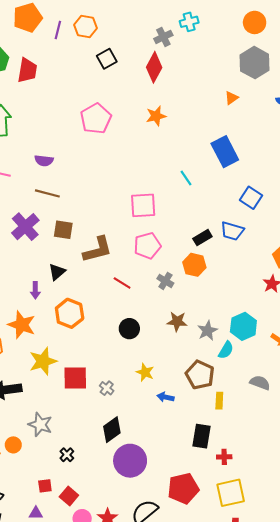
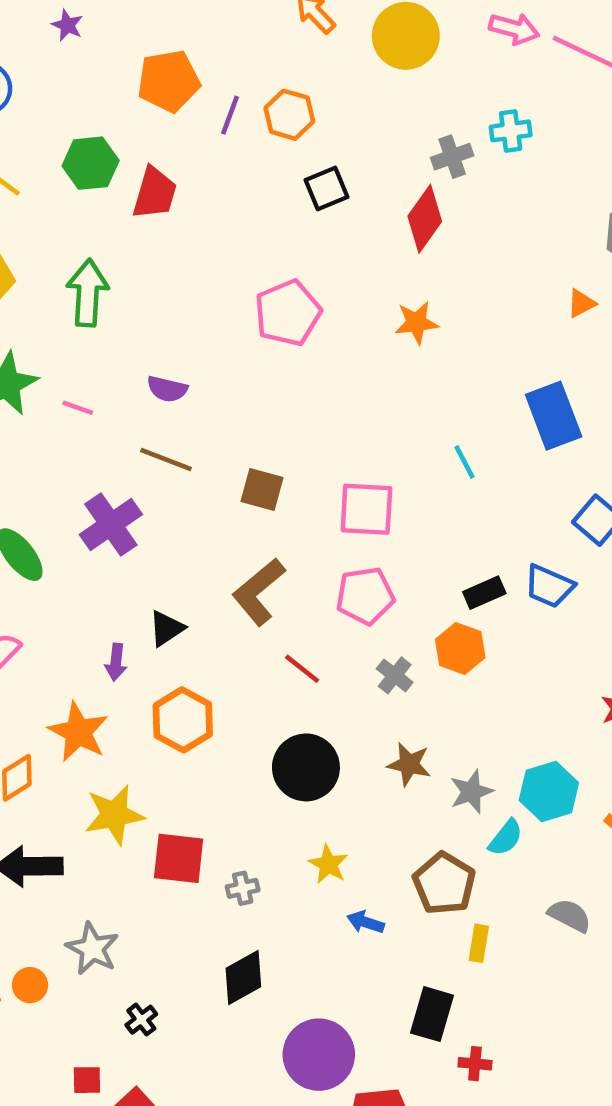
brown square: (63, 230) -> (262, 489), moved
brown L-shape: (98, 250) -> (259, 592), turned 148
black circle: (129, 329) -> (306, 767), size x1.5
gray cross: (107, 388) -> (243, 888), turned 32
purple circle: (130, 461) -> (319, 1055), moved

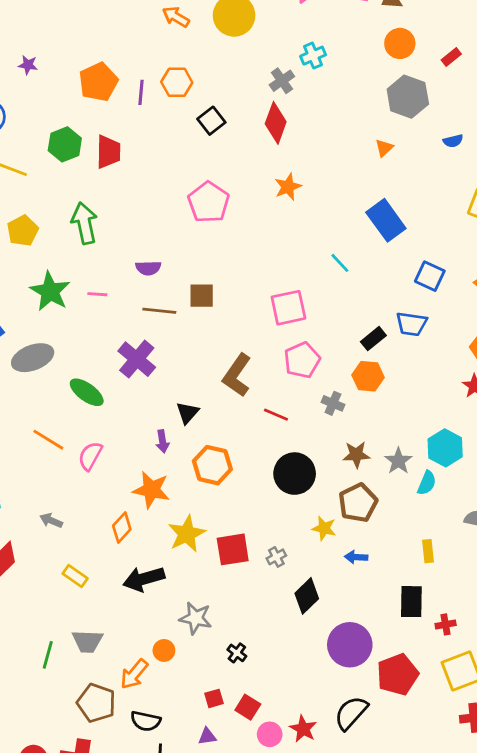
brown square: (262, 489) -> (202, 296), moved
brown pentagon: (444, 883) -> (358, 503), moved, turned 30
black diamond: (243, 977) -> (307, 596), moved

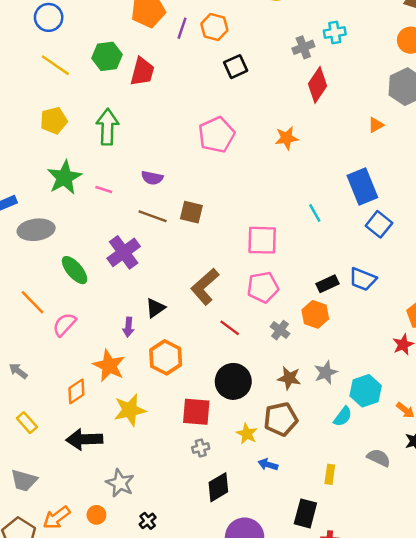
red diamond: (276, 123) -> (317, 85), moved
blue square: (430, 276) -> (379, 224), moved
gray star: (398, 461) -> (326, 372), moved
red square: (233, 549) -> (196, 412), moved
orange circle: (164, 650) -> (96, 515), moved

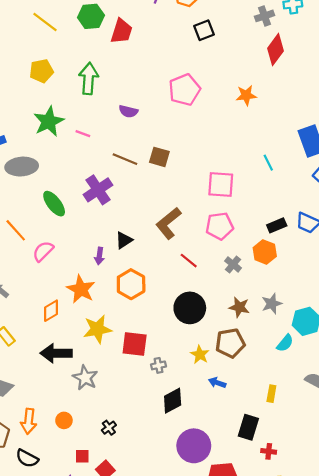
purple semicircle: (152, 178) -> (128, 111), moved
red square: (196, 412) -> (135, 344), moved
gray star: (120, 483) -> (85, 378), moved
orange arrow: (57, 518) -> (29, 421), turned -50

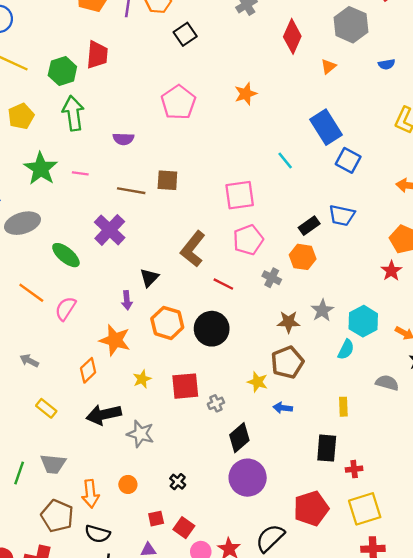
green hexagon: (91, 16) -> (62, 71), moved
red diamond: (276, 50) -> (292, 36), moved
black circle: (190, 308) -> (212, 329), moved
yellow star: (97, 329) -> (142, 379), size x0.6
purple circle: (194, 446) -> (248, 478), moved

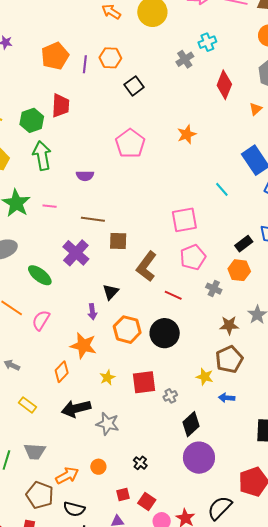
brown square: (167, 180) -> (118, 241), moved
orange arrow: (90, 494) -> (67, 476), turned -110

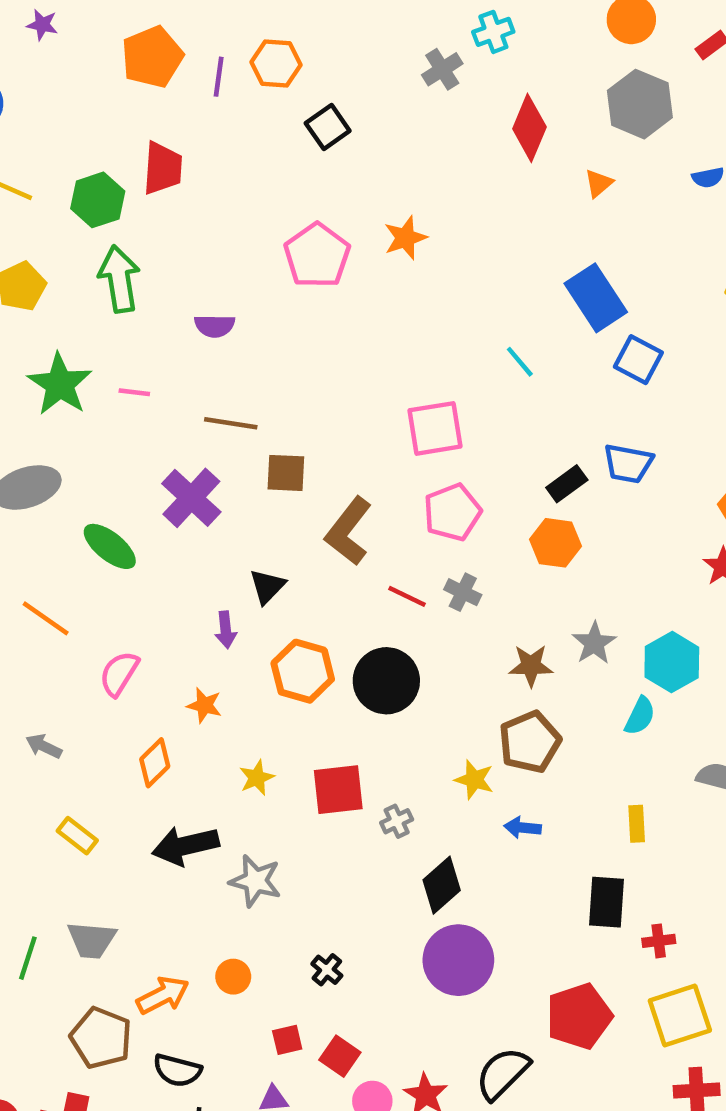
orange star: (187, 134) -> (405, 238), moved
gray cross: (214, 289) -> (463, 592), moved
pink semicircle: (41, 320) -> (119, 673), moved
orange star: (83, 346) -> (204, 705), size x0.6

